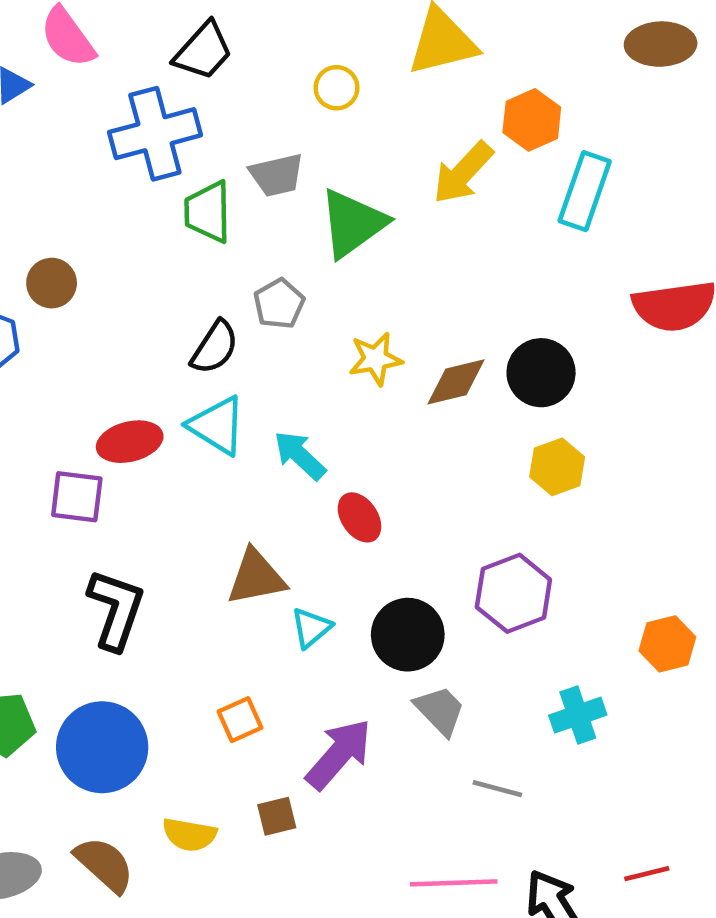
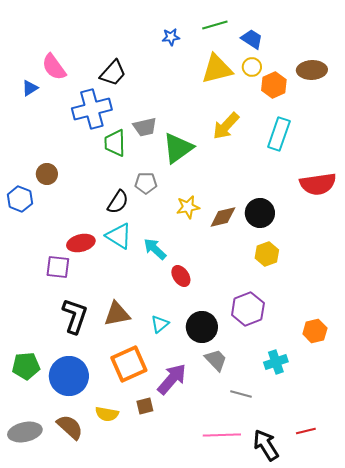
yellow circle: (337, 88) -> (252, 67), moved
orange hexagon: (532, 120) -> (274, 85), moved
gray pentagon: (279, 304) -> (146, 183), turned 30
brown triangle: (256, 577) -> (117, 314), moved
orange square: (240, 720) -> (129, 364), size x1.8

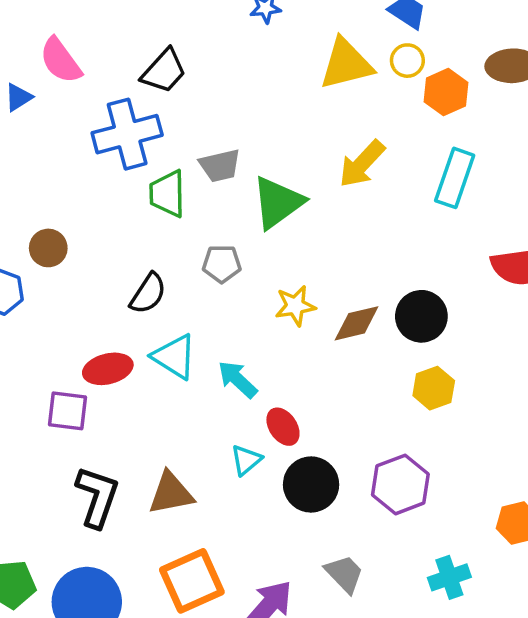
black semicircle: (118, 202) -> (148, 294), moved
cyan triangle: (160, 324) -> (246, 460), moved
black circle: (202, 327) -> (311, 484), moved

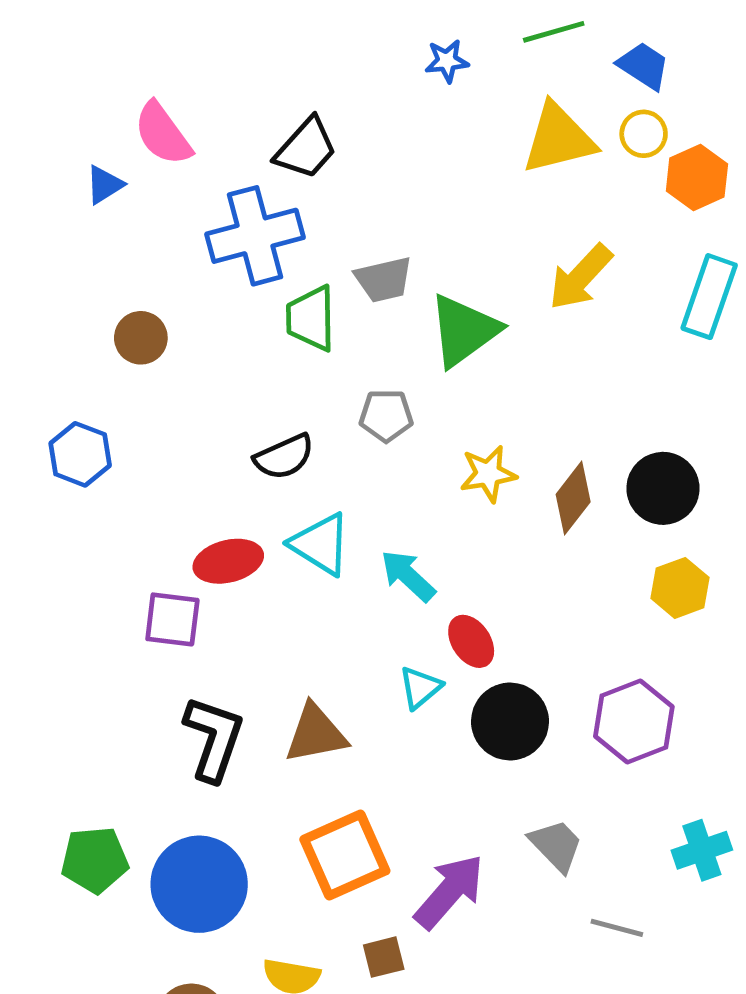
brown circle: (48, 248) -> (141, 338), moved
black semicircle: (148, 294) -> (284, 457), turned 33
brown diamond: (357, 323) -> (573, 498), turned -39

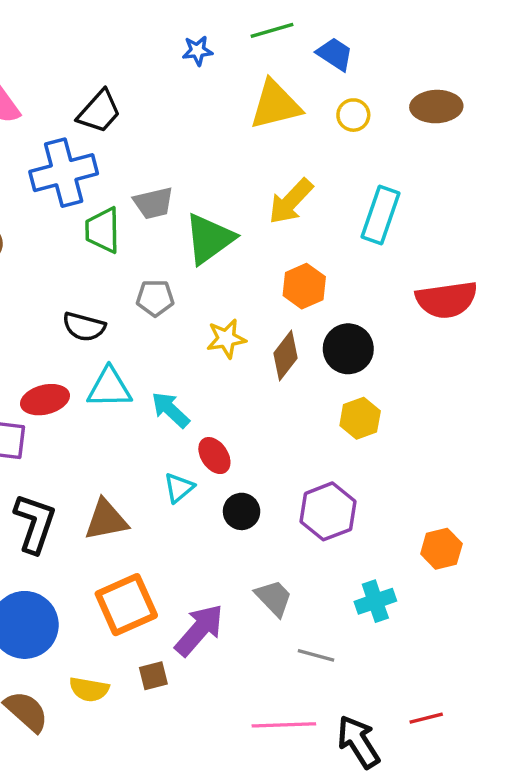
yellow circle: (644, 134) -> (353, 115), moved
orange hexagon: (697, 178) -> (304, 286), moved
black semicircle: (284, 457) -> (84, 327), turned 39
cyan triangle: (321, 544) -> (109, 388), turned -33
black circle: (510, 721) -> (242, 511), size x0.7

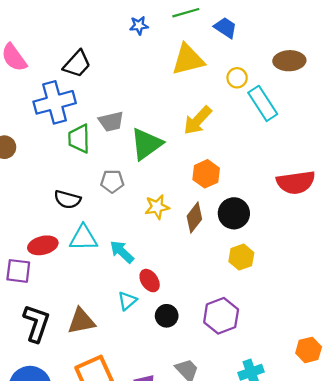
yellow circle: (353, 115) -> (237, 78), moved
cyan rectangle: (380, 215) -> (263, 103), moved, turned -52
orange hexagon: (441, 549) -> (309, 350), moved

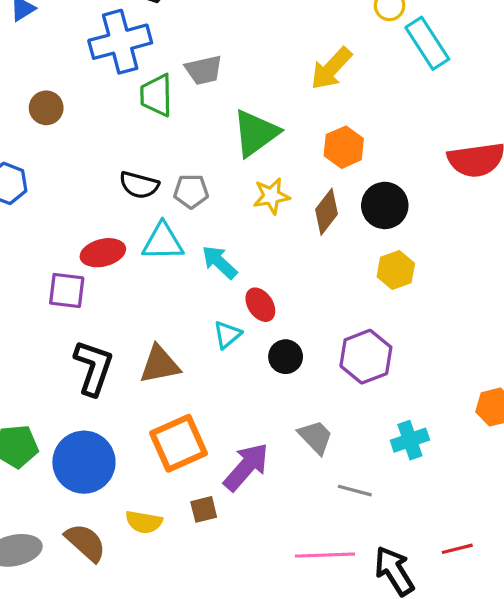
green triangle: (146, 144) -> (256, 133), moved
gray pentagon: (112, 181) -> (191, 191), moved

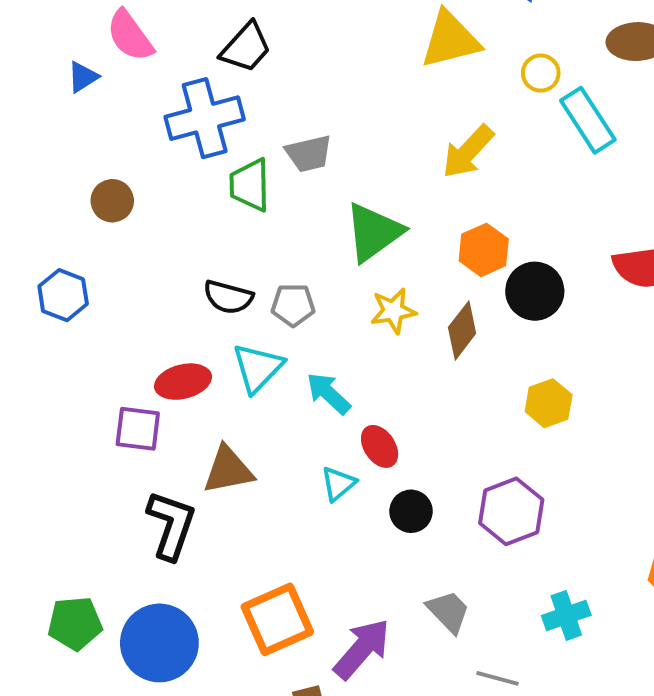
black circle: (385, 205) -> (535, 291), moved
cyan triangle: (163, 242) -> (258, 368), turned -45
brown triangle: (160, 365) -> (228, 470), moved

